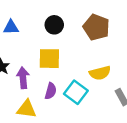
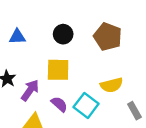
purple arrow: (23, 78) -> (30, 90), turned 40
purple semicircle: (51, 91) -> (59, 104), turned -63

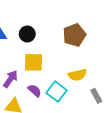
black circle: (63, 34) -> (27, 34), moved
brown pentagon: (108, 37) -> (74, 35), turned 30

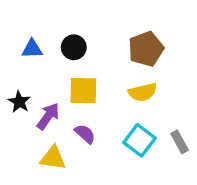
yellow semicircle: (77, 75) -> (143, 92), moved
cyan square: (57, 92) -> (140, 140), moved

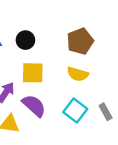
yellow semicircle: (143, 92) -> (78, 74), turned 30
purple semicircle: (85, 134) -> (34, 106), size x1.5

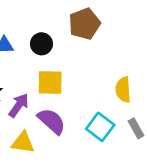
brown pentagon: (80, 41) -> (84, 24), moved
yellow semicircle: (78, 74) -> (123, 90), moved, turned 70

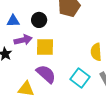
purple arrow: (19, 105) -> (23, 40), moved, turned 42

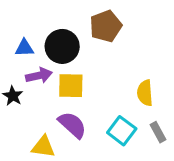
black circle: (39, 20) -> (62, 46), size x1.5

